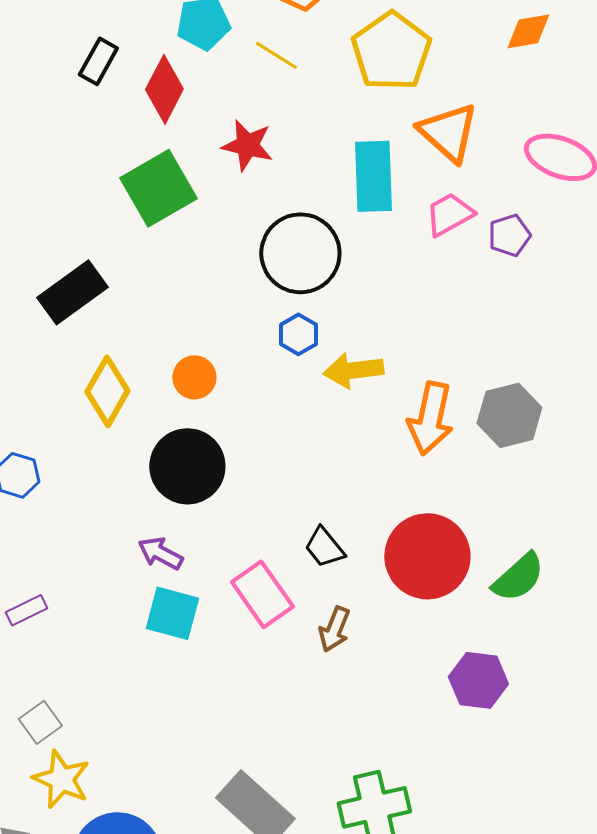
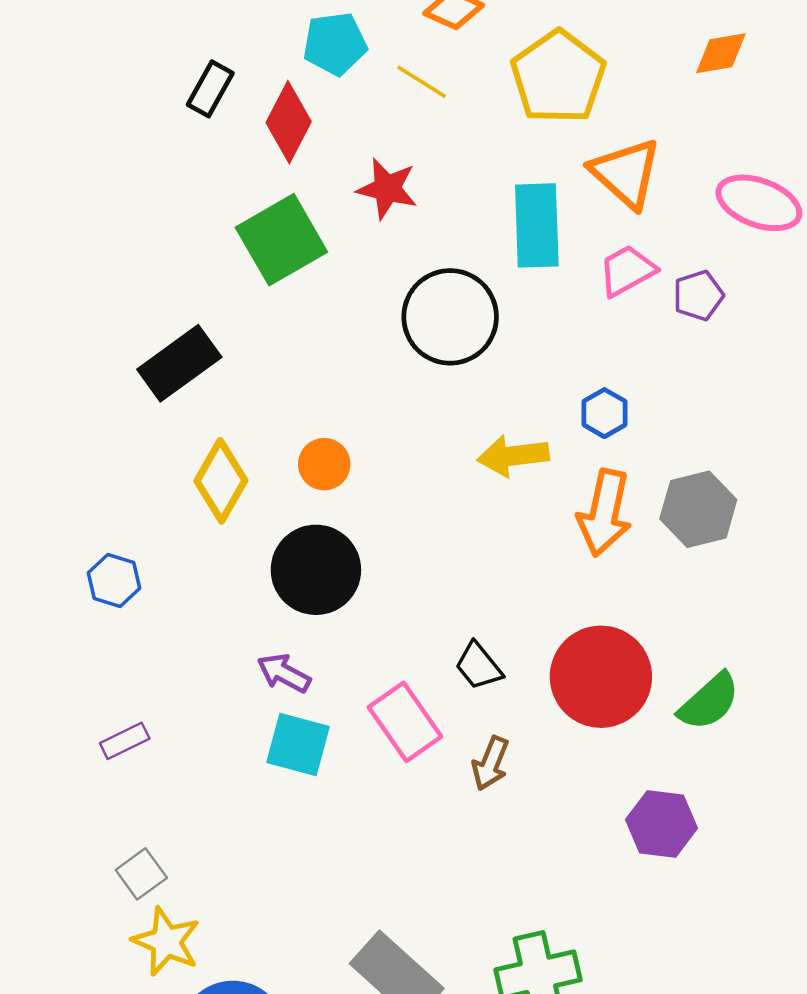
blue hexagon: (298, 334) -> (604, 413), moved

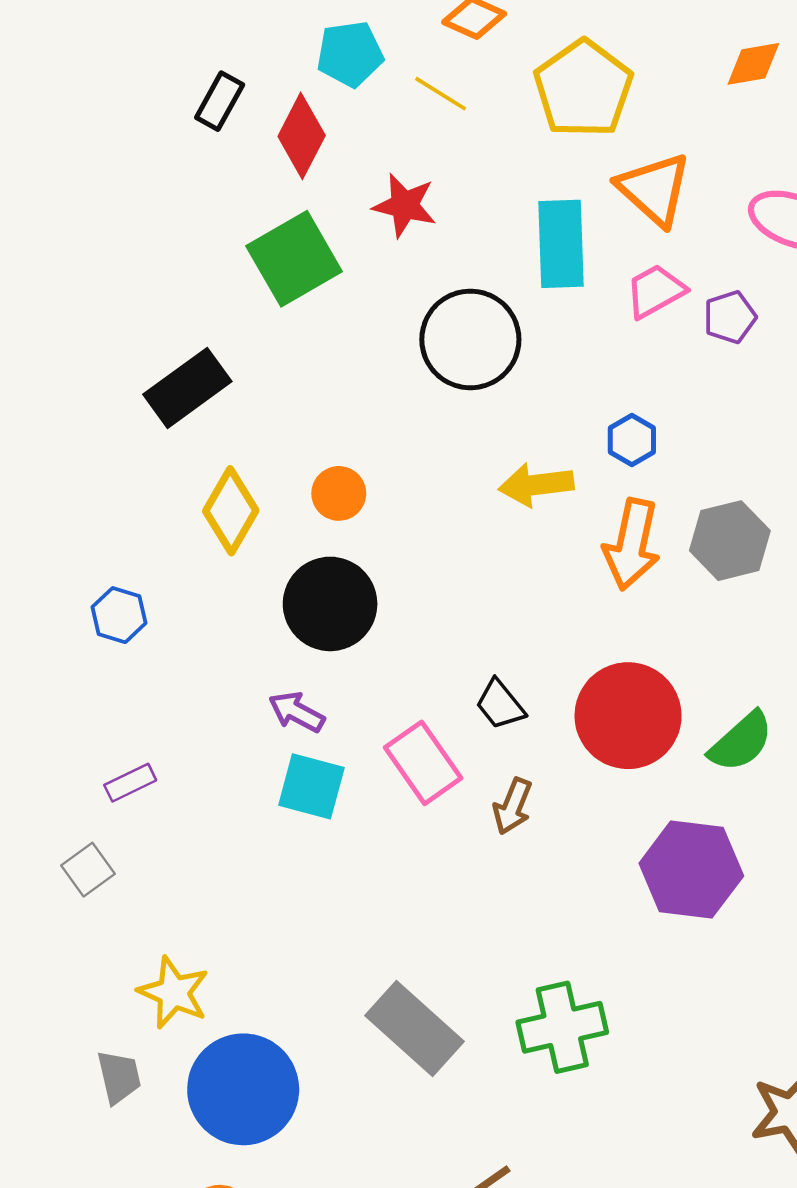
purple hexagon: (661, 824) -> (691, 870), size x1.4
gray square: (141, 874) -> (88, 870), moved

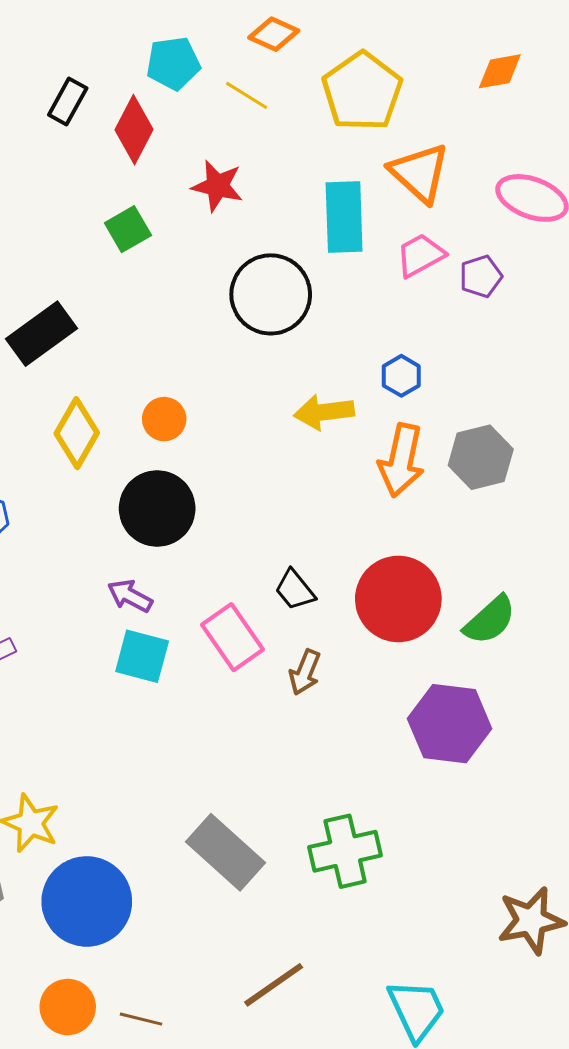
green square: (294, 259) -> (128, 229), size x0.6

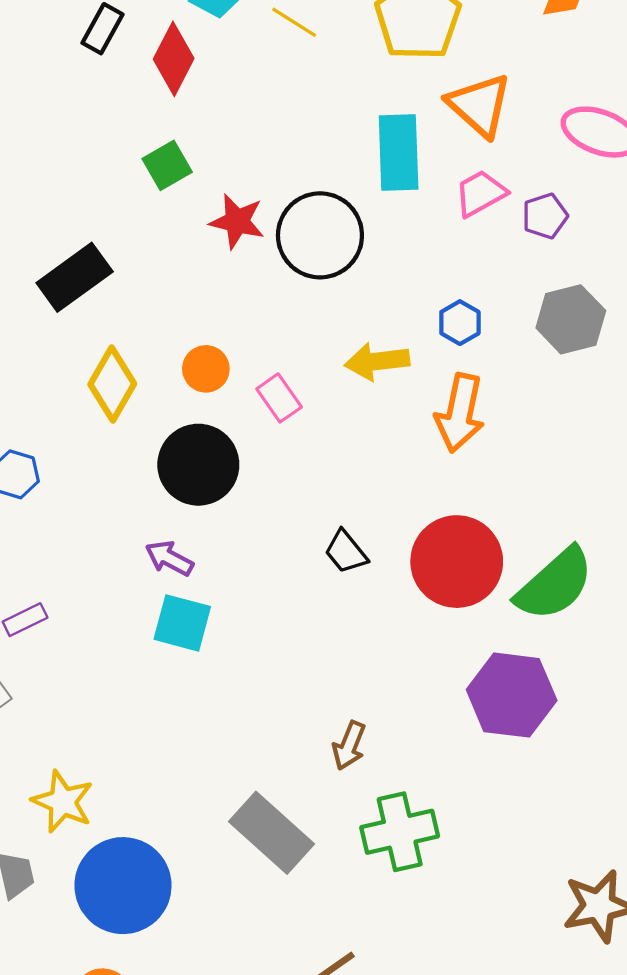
red star: (217, 186) -> (237, 221), moved
gray hexagon: (481, 457) -> (571, 319), moved
green semicircle: (490, 620) -> (555, 584), size x1.4
pink rectangle: (233, 637) -> (279, 398), moved, size x0.7
brown arrow: (305, 672) -> (349, 746), moved

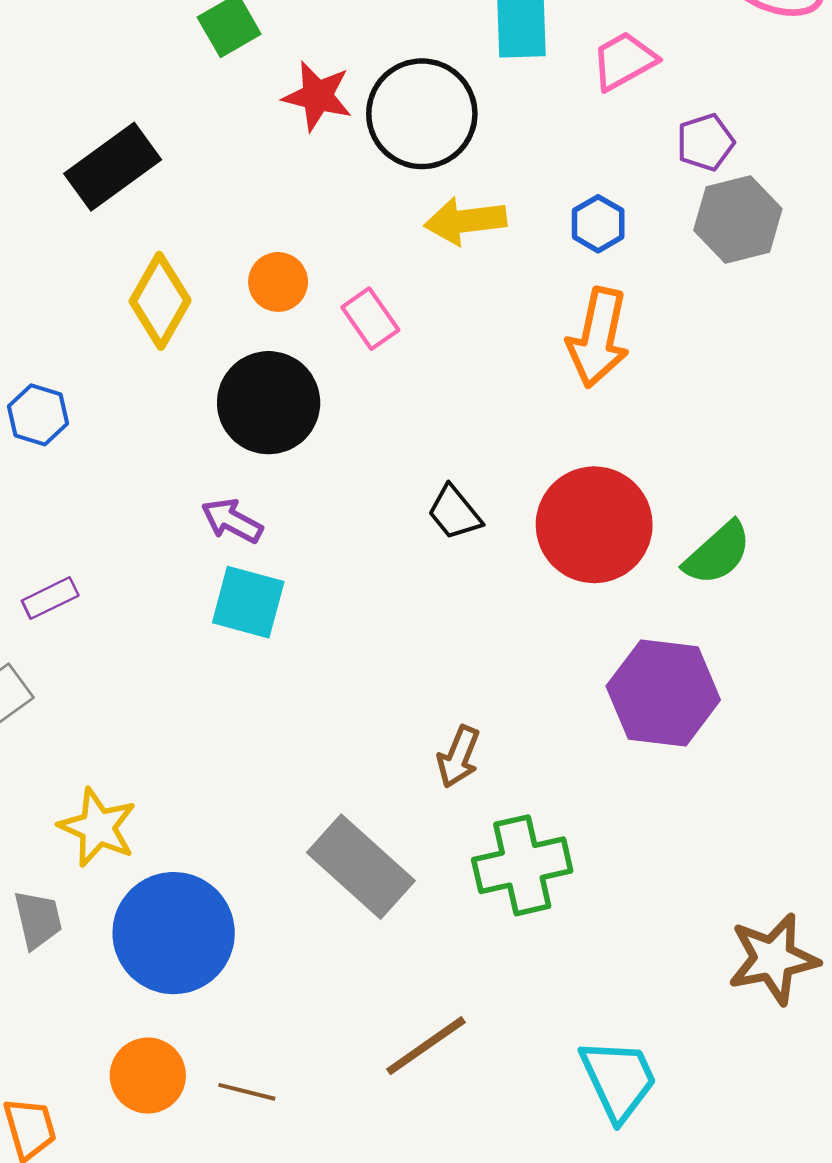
purple pentagon: (545, 216) -> (705, 142), moved
yellow arrow: (377, 361) -> (465, 221), moved
green semicircle: (555, 584) -> (718, 553), size x0.7

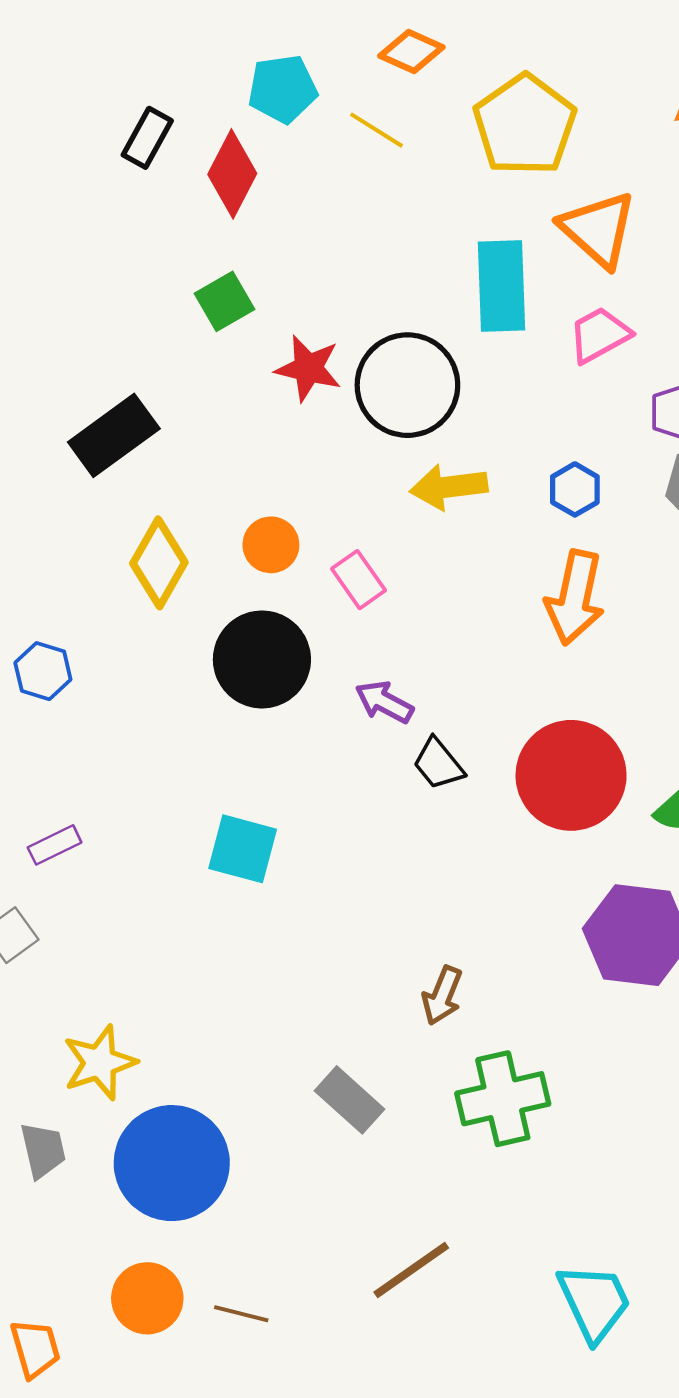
purple arrow: (232, 521) -> (384, 702), moved
yellow star: (98, 827) -> (100, 1063), turned 30
gray rectangle: (361, 867) -> (349, 1100), size x0.7

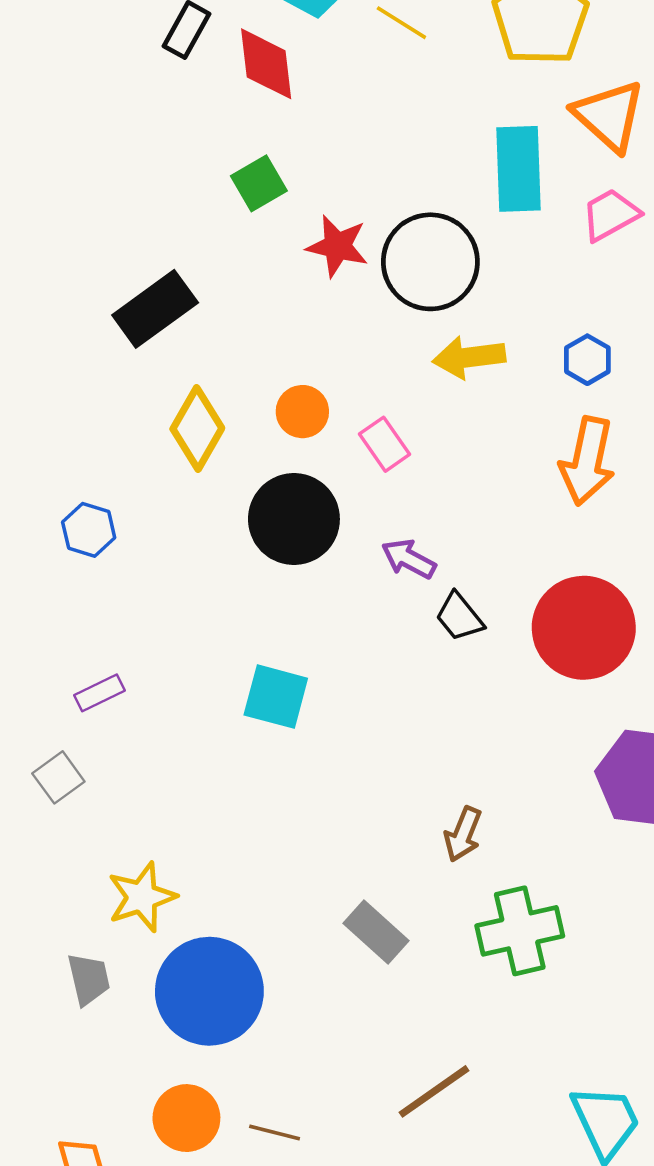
red diamond: (232, 174) -> (266, 64), turned -34

